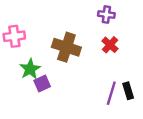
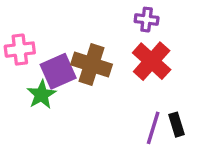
red cross: (110, 45) -> (152, 61), size x1.6
purple square: (42, 84) -> (58, 71), moved, size x1.5

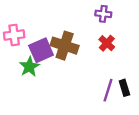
red cross: (152, 61) -> (107, 43), size x0.6

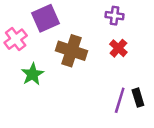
pink cross: (14, 35) -> (16, 39), turned -30
purple square: (41, 50) -> (46, 18), moved

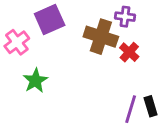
brown cross: (72, 51) -> (101, 37), moved

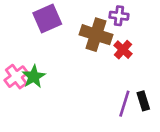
pink cross: (17, 42) -> (16, 77), moved

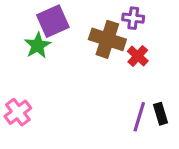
pink cross: (16, 77) -> (18, 112), moved
green star: (34, 77) -> (38, 45), moved

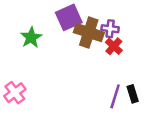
purple cross: (133, 18) -> (110, 29), moved
purple square: (53, 21) -> (69, 17), moved

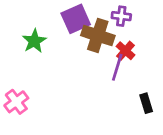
purple cross: (110, 29) -> (121, 16), moved
purple line: (115, 96) -> (117, 67), moved

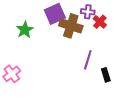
red cross: (125, 51) -> (100, 22), moved
purple line: (117, 67) -> (88, 60), moved

